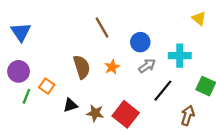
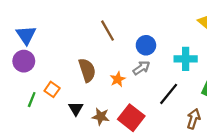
gray arrow: (147, 66) -> (141, 68), moved
orange star: (112, 67) -> (118, 79), moved
purple circle: (19, 71) -> (24, 61), moved
black triangle: (70, 105) -> (76, 109), turned -42

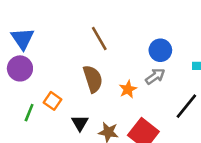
brown line: (107, 31) -> (99, 39), moved

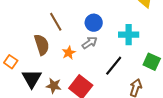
brown line: (99, 39) -> (56, 22), moved
black triangle: (80, 123) -> (32, 79), size x1.5

